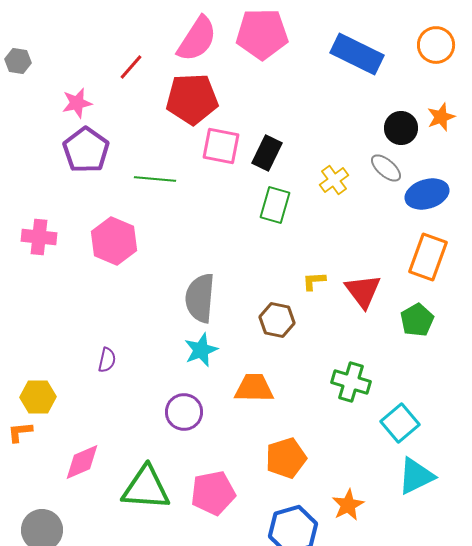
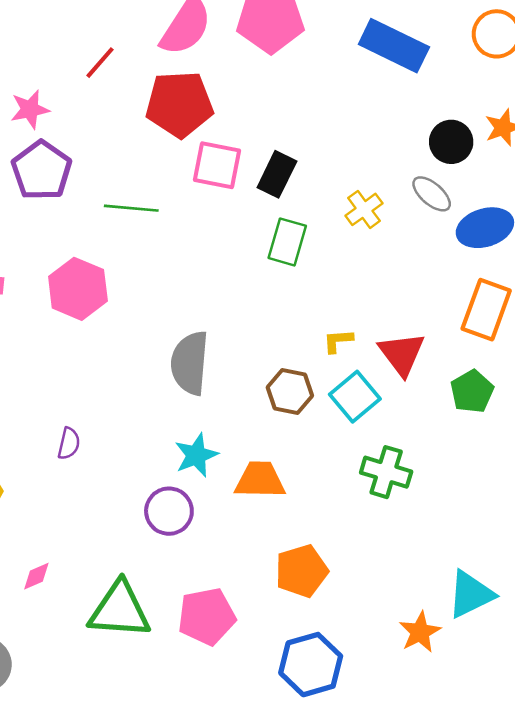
cyan star: (201, 350) -> (196, 455), moved
cyan square: (400, 423) -> (355, 397), moved
pink diamond: (82, 462) -> (36, 576), size x0.6
orange star: (348, 505) -> (420, 632), moved

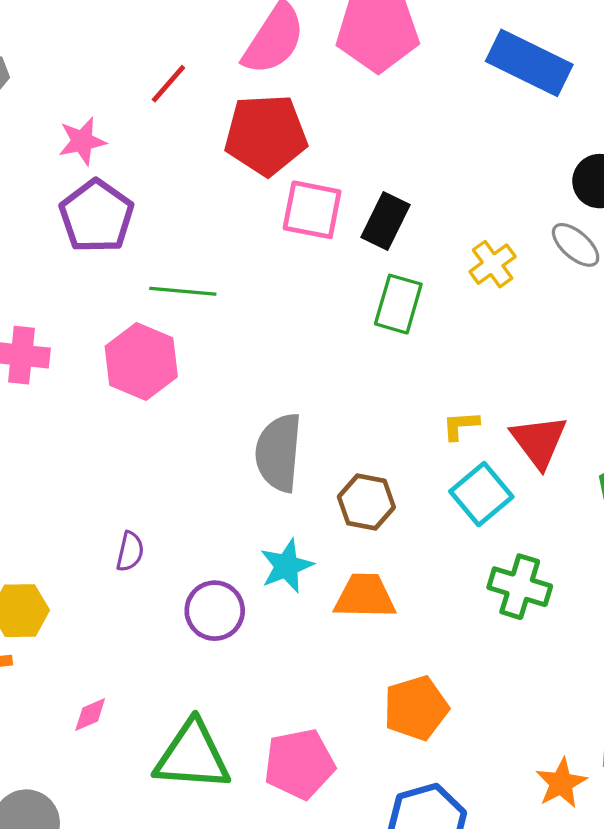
green line: (131, 208) -> (183, 291), moved
brown hexagon: (290, 392) -> (366, 502), moved
purple circle: (169, 511) -> (215, 611), moved

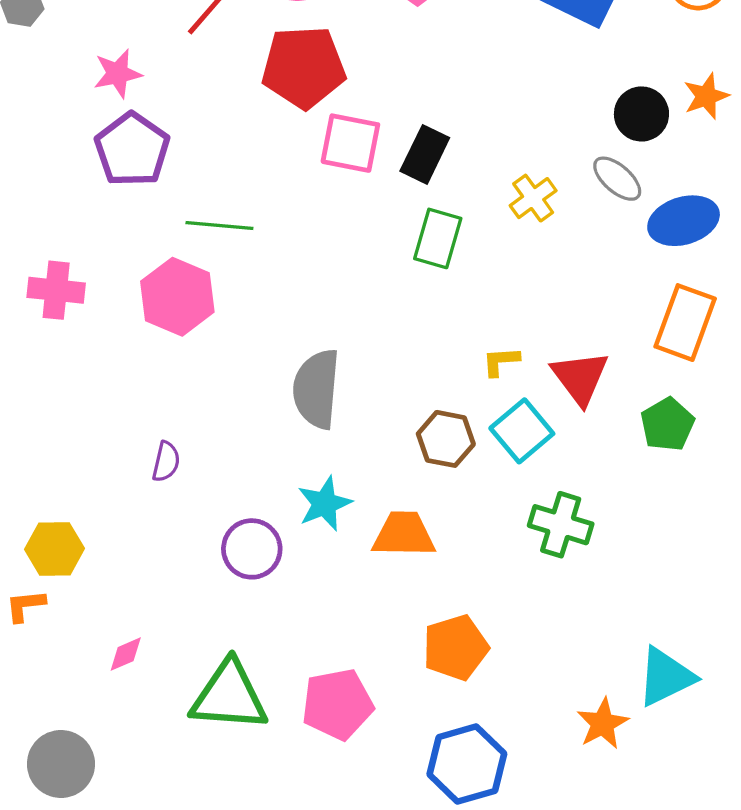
brown hexagon: (366, 502) -> (446, 439), moved
purple semicircle: (130, 552) -> (166, 462), moved

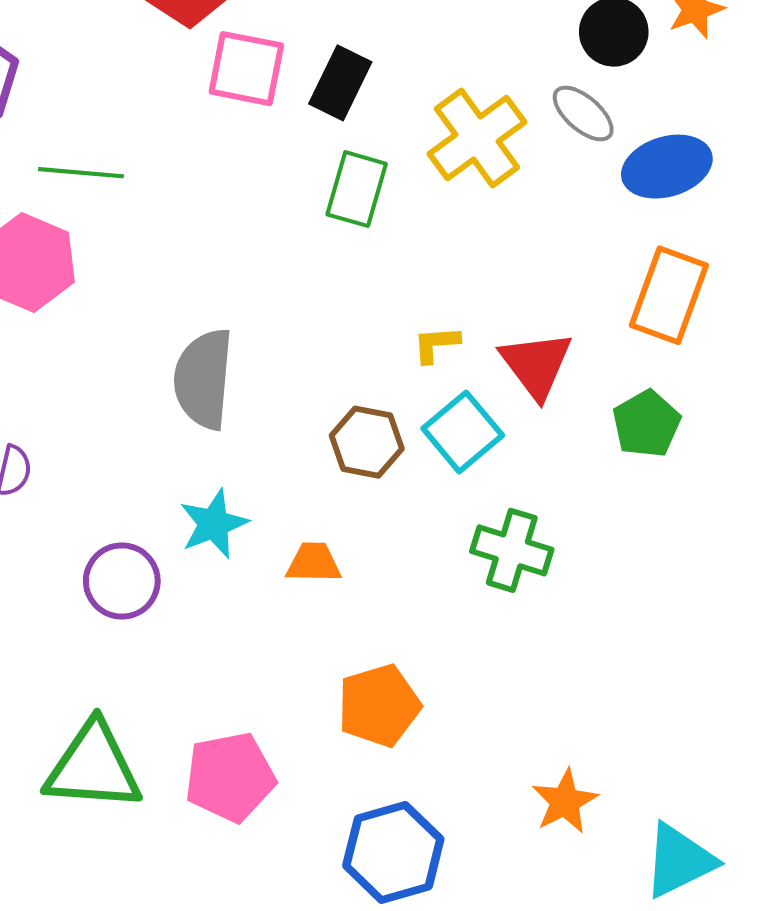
yellow cross: (533, 198) -> (477, 138), size x1.6
orange trapezoid: (404, 534) -> (314, 563), size x0.7
cyan triangle: (666, 677) -> (679, 861), moved

